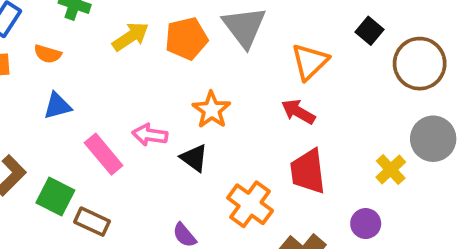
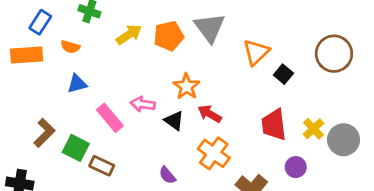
black square: (370, 31) -> (283, 74), moved
red arrow: (298, 112) -> (210, 114), moved
gray circle: (433, 139) -> (344, 140), moved
red trapezoid: (308, 171) -> (274, 125), moved

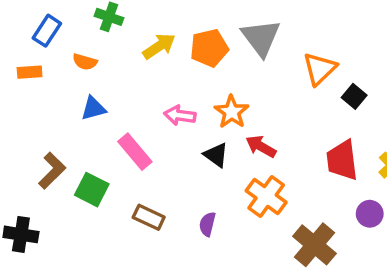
orange rectangle: (27, 55) -> (30, 72), size x0.6
pink arrow: (143, 104) -> (180, 115), moved
brown rectangle: (102, 166) -> (149, 217), moved
purple semicircle: (167, 175) -> (207, 224), turned 54

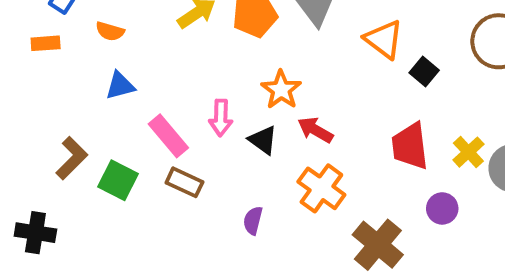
orange triangle: (320, 69) -> (384, 39), turned -39
pink arrow: (180, 115) -> (221, 118), moved, turned -96
brown rectangle: (149, 217) -> (184, 182), moved

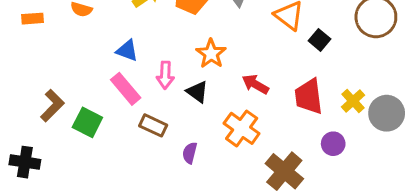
blue triangle: (120, 86) -> (127, 51), moved, turned 35
red arrow: (315, 130) -> (255, 84), moved
brown rectangle: (184, 182) -> (153, 125), moved

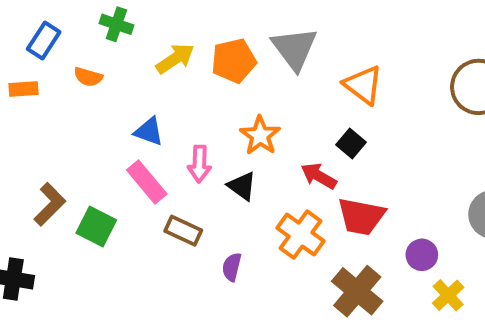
black square: (319, 40) -> (351, 144), moved
red trapezoid: (309, 96) -> (361, 216), moved, turned -72
yellow cross: (353, 101) -> (448, 295), moved

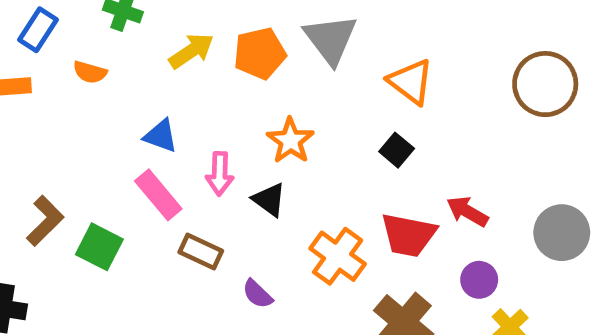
red arrow: (319, 176) -> (467, 211), moved
purple semicircle: (232, 267) -> (257, 294), turned -60

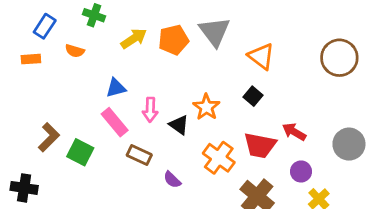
blue triangle: (161, 136) -> (116, 88), turned -35
orange star: (290, 141) -> (206, 107), moved

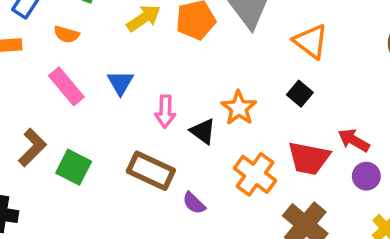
blue triangle: (116, 88) -> (120, 83), turned -45
pink rectangle: (115, 122) -> (66, 86), moved
brown rectangle: (139, 155) -> (151, 171), size x1.4
purple circle: (301, 171) -> (366, 176), moved

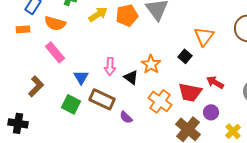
orange semicircle: (66, 34) -> (55, 23), size x1.5
orange triangle: (311, 41) -> (204, 36), moved, turned 30
blue triangle: (120, 83) -> (81, 77), moved
green square: (74, 167) -> (71, 104), moved
purple circle: (366, 176) -> (211, 112), moved

